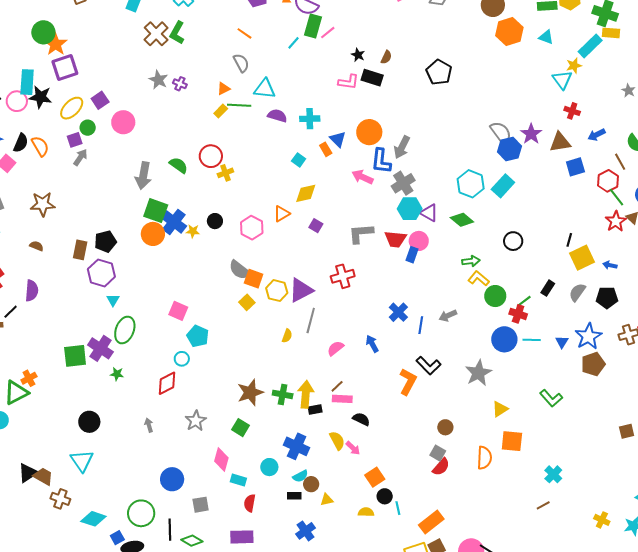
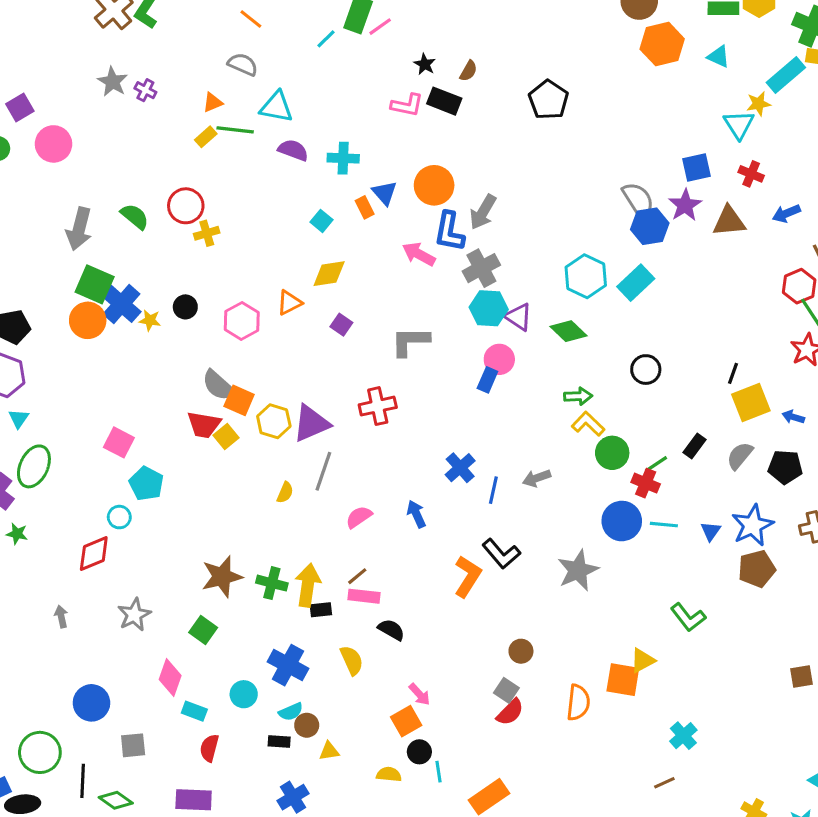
gray semicircle: (241, 63) -> (243, 64), turned -42
blue square: (575, 167) -> (696, 168), moved
red trapezoid: (395, 239) -> (204, 425), moved
yellow triangle: (500, 409) -> (643, 660), moved
pink arrow: (353, 448) -> (419, 694), moved

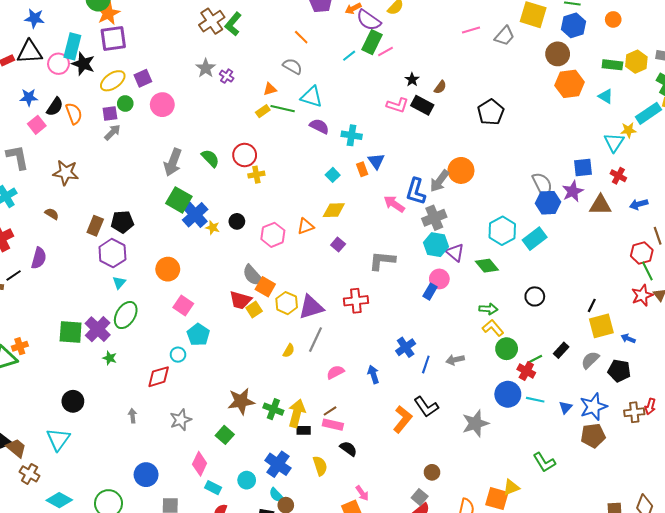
orange circle: (434, 185) -> (461, 170), moved
orange circle: (88, 320) -> (168, 269), moved
cyan semicircle: (291, 712) -> (276, 495), turned 63

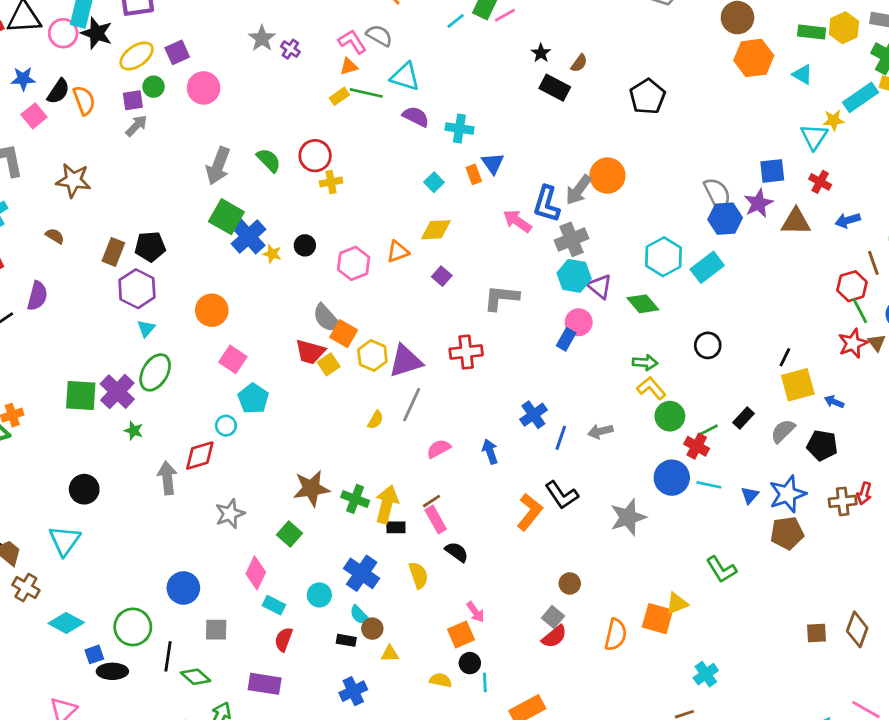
pink L-shape: (397, 105) -> (352, 42), moved, turned -140
gray arrow: (133, 416) -> (167, 478), moved, size x1.6
pink rectangle: (333, 425) -> (436, 520), turned 48

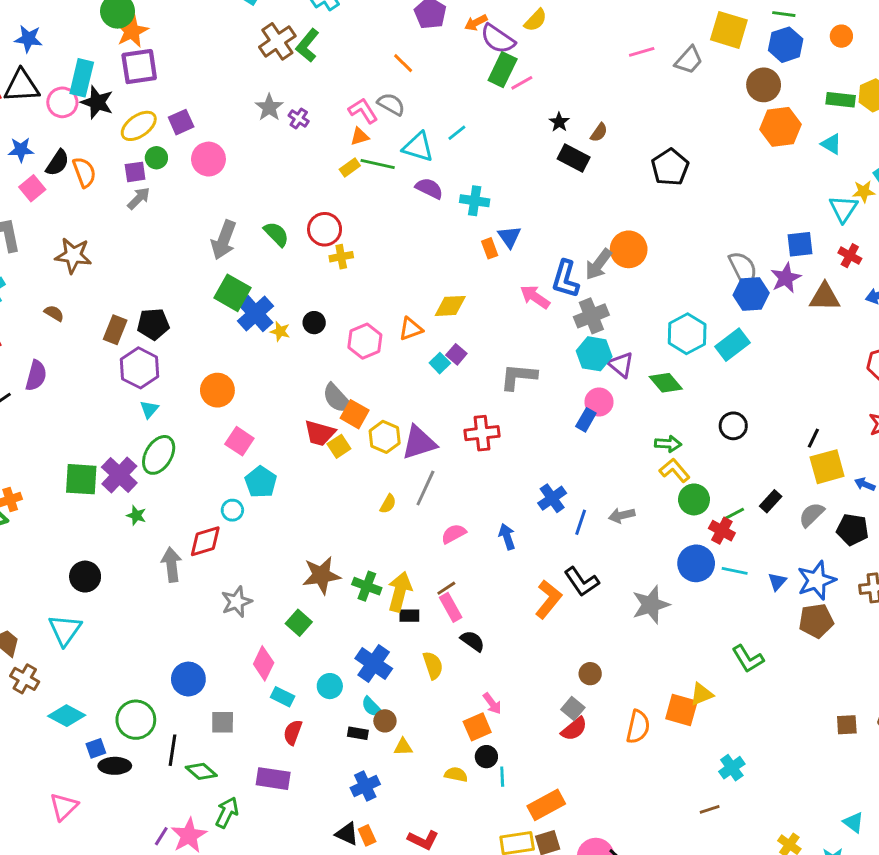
cyan line: (456, 21) -> (457, 133), moved
cyan square: (434, 182) -> (440, 363), moved

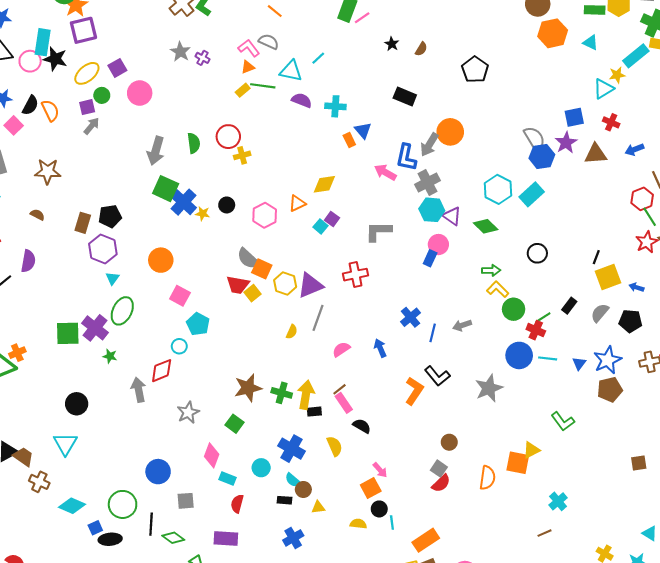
black rectangle: (574, 158) -> (405, 96), moved
cyan triangle: (843, 209) -> (604, 89), turned 30
green semicircle: (276, 234) -> (194, 143), turned 42

